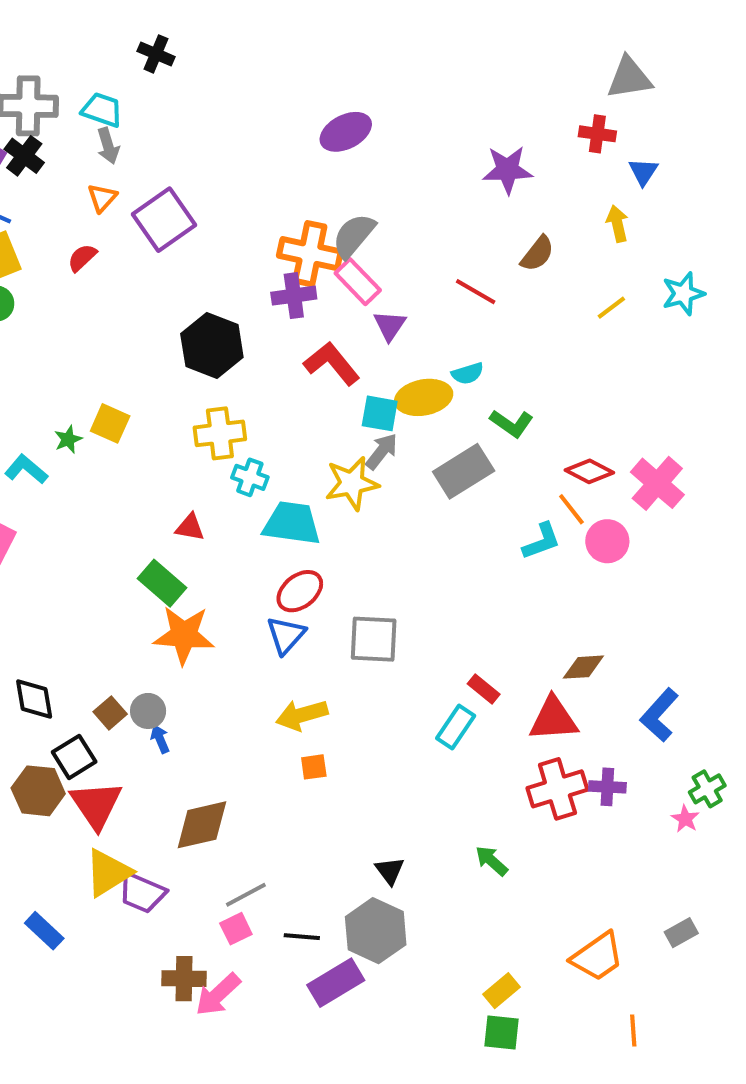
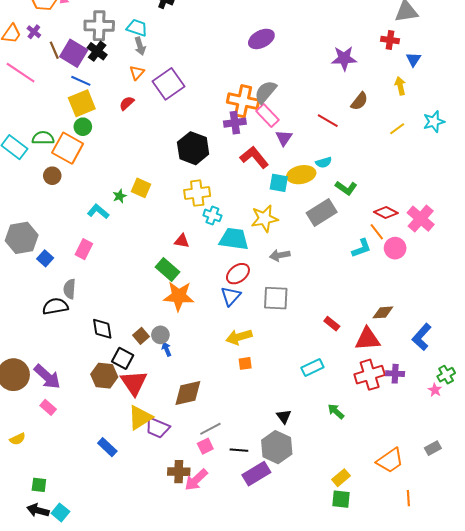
gray arrow: (382, 451) -> (280, 255), moved, turned -138
cyan rectangle: (456, 727) -> (312, 368), moved, turned 30
black square: (74, 757) -> (123, 358), turned -30

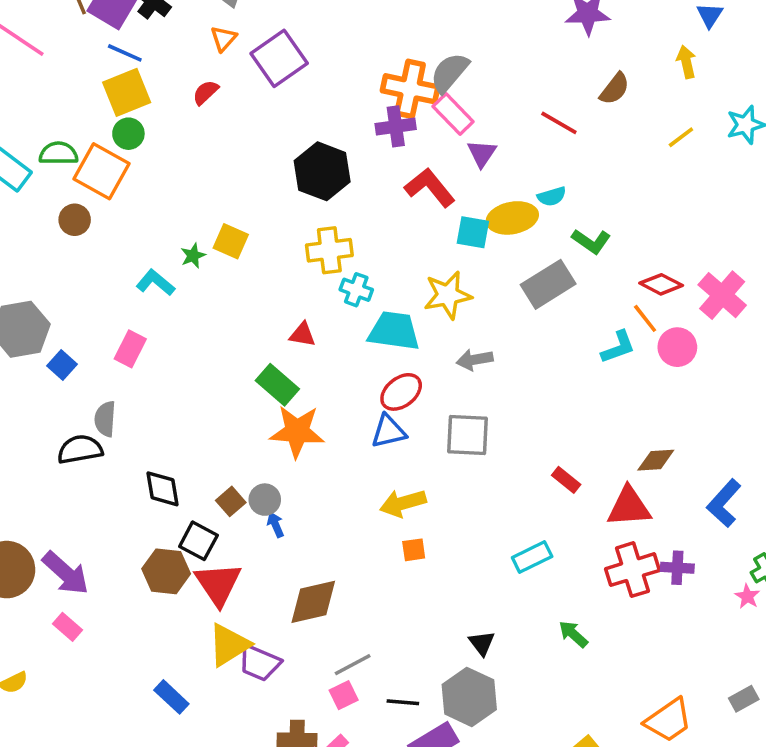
blue triangle: (231, 296) -> (389, 431), turned 35

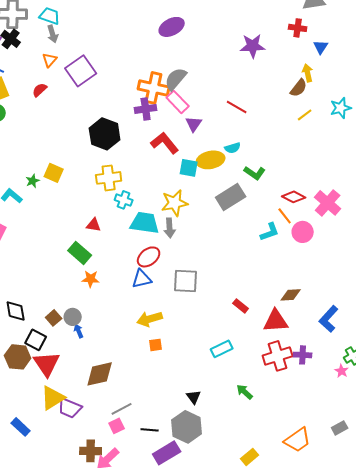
brown semicircle: (615, 89) -> (299, 88), moved
gray arrow: (475, 360) -> (170, 228), moved, turned -84
orange star: (297, 431) -> (91, 279), size x0.6

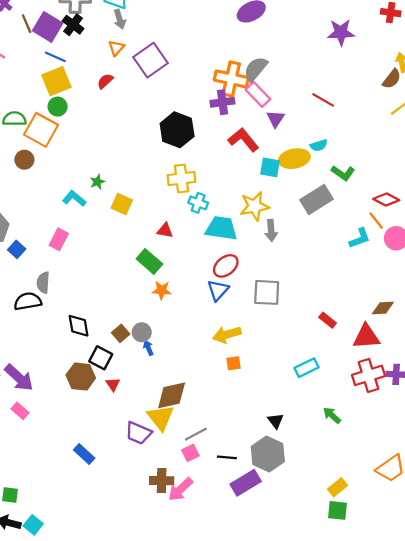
yellow square: (54, 173) -> (122, 204), moved
gray arrow: (170, 228) -> (271, 231), moved
blue triangle: (142, 279) -> (218, 290), turned -35
red triangle: (47, 364) -> (113, 384), size x0.5
yellow triangle: (53, 398) -> (160, 417), moved, turned -36

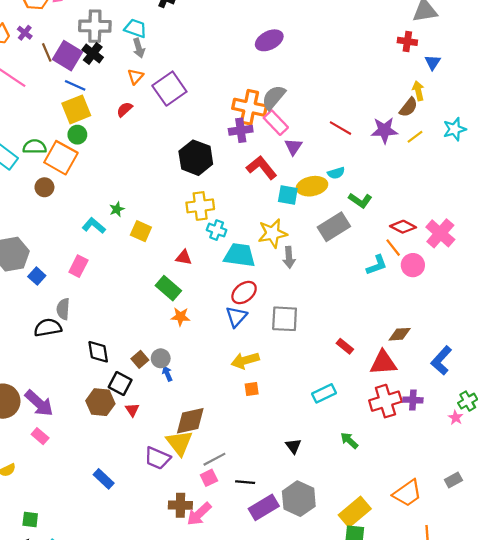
purple star: (341, 32) -> (384, 130), moved
gray hexagon: (268, 454) -> (299, 499), moved
yellow rectangle: (338, 487) -> (355, 512), size x1.6

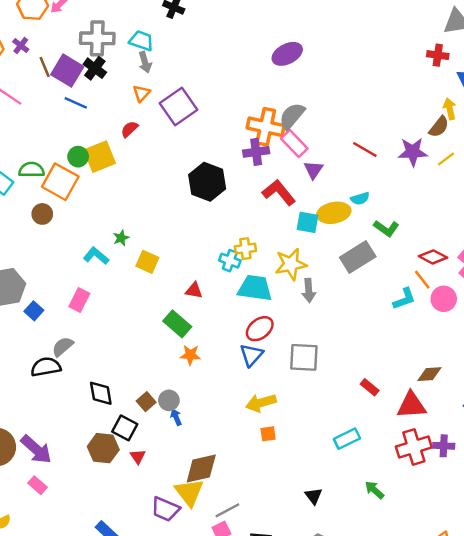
yellow square: (76, 109) -> (100, 157), moved
yellow cross: (200, 206) -> (245, 249), moved, size x0.7
gray semicircle: (63, 309) -> (63, 347), turned 45

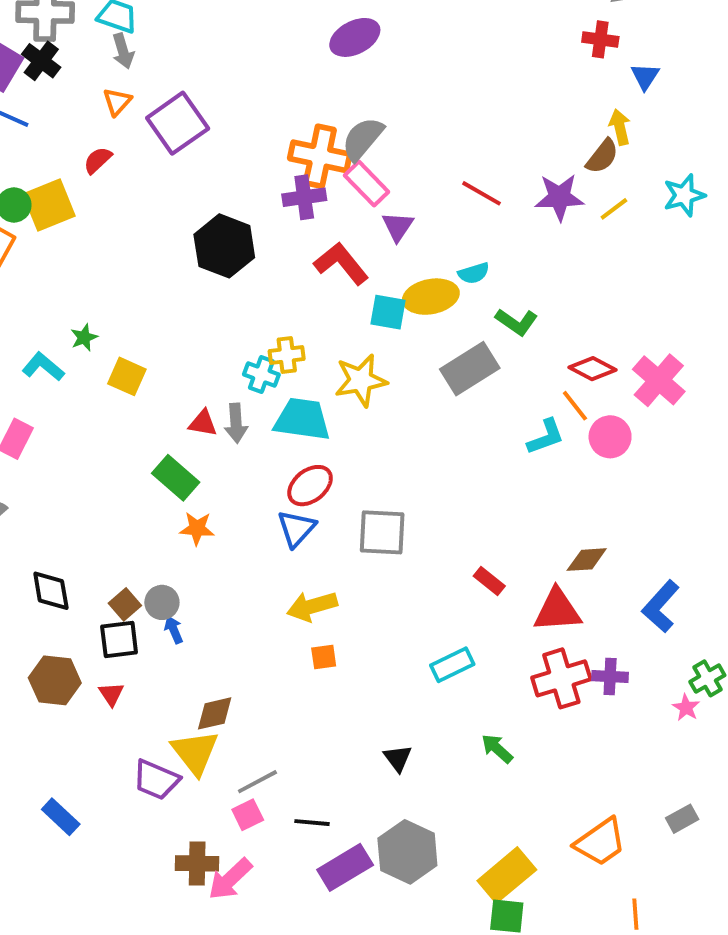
gray arrow: (309, 290) -> (236, 423), moved
black square: (125, 428) -> (119, 639), moved, turned -35
brown diamond: (201, 468) -> (215, 713), size x0.7

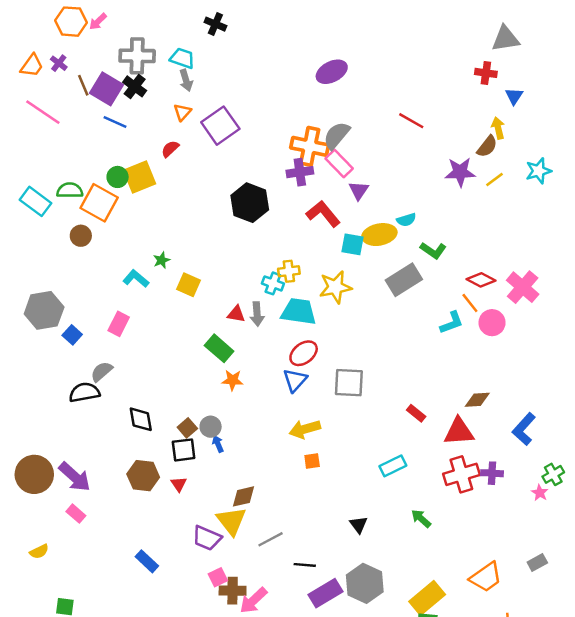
red line: (481, 193) -> (411, 121), moved
pink square: (248, 815) -> (218, 577), moved

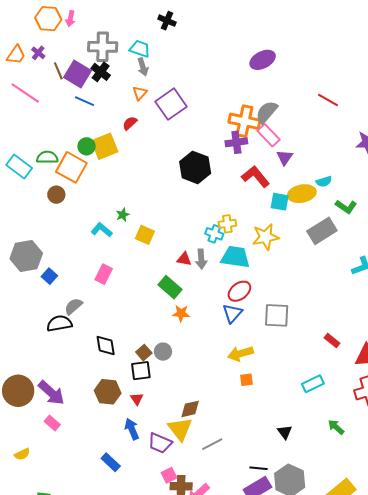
pink arrow: (98, 22) -> (70, 19), turned -35
pink rectangle: (119, 324) -> (104, 274), moved
blue arrow: (218, 444) -> (132, 429), moved, size x1.5
black line: (305, 565) -> (259, 468), moved

